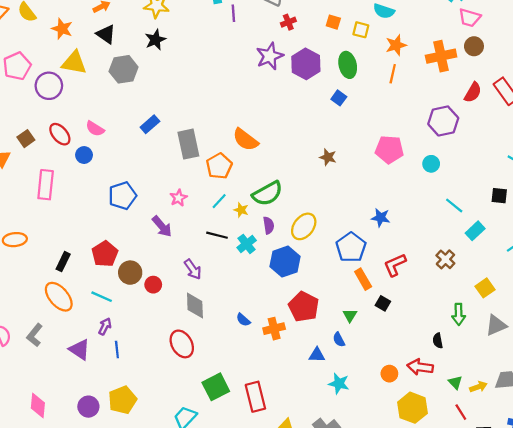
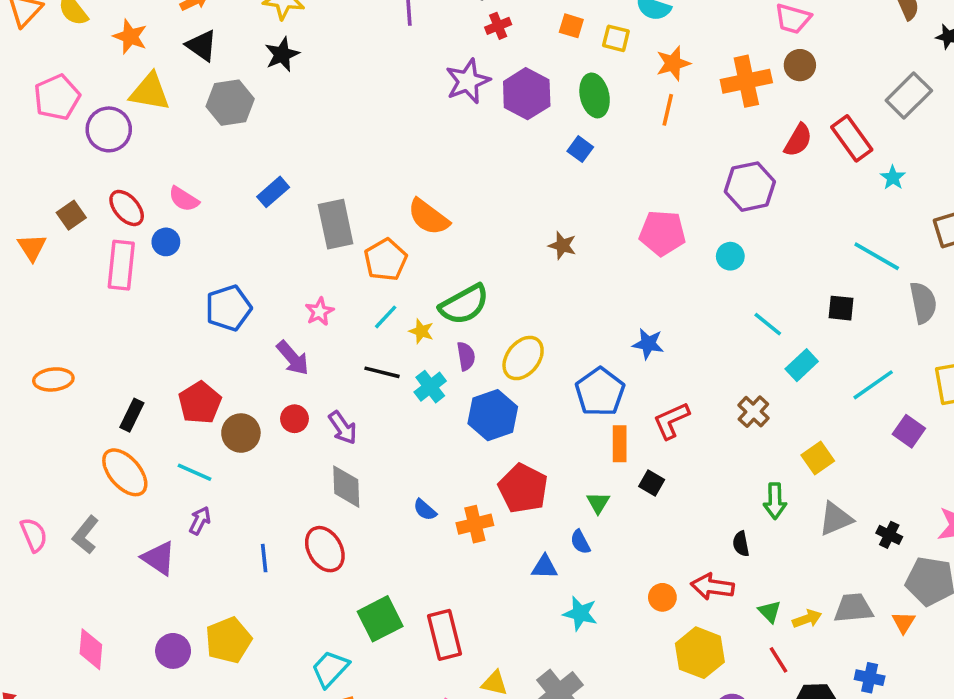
pink rectangle: (46, 185) -> (121, 265), moved
orange rectangle: (363, 279) -> (620, 444), turned 30
red circle: (153, 285) -> (294, 419), moved
blue line: (117, 349) -> (264, 558), moved

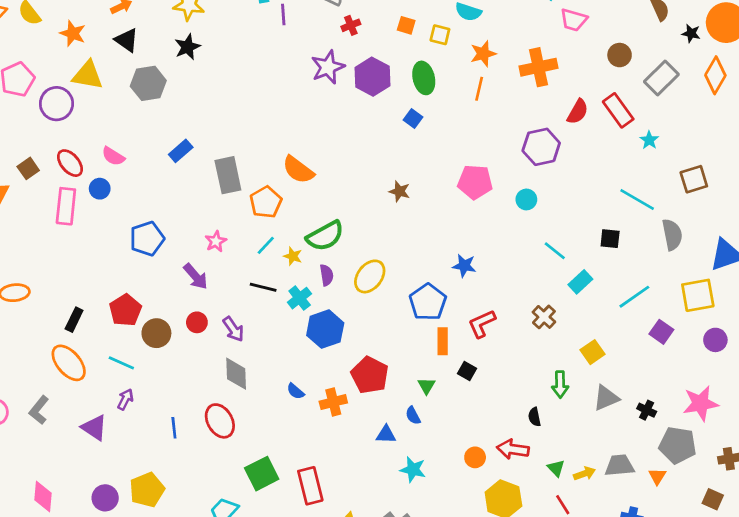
brown circle: (800, 65) -> (620, 55), moved
blue hexagon: (493, 415) -> (325, 329), moved

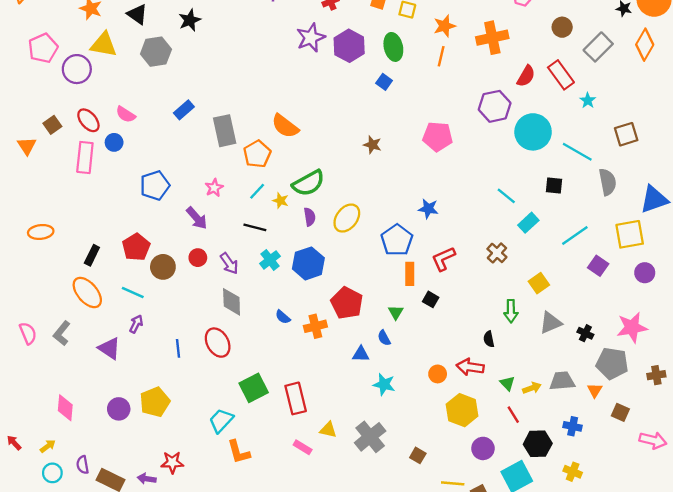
cyan circle: (526, 199) -> (533, 132), moved, size x2.0
cyan cross: (300, 298) -> (270, 260), moved
brown square: (713, 499) -> (620, 412), moved

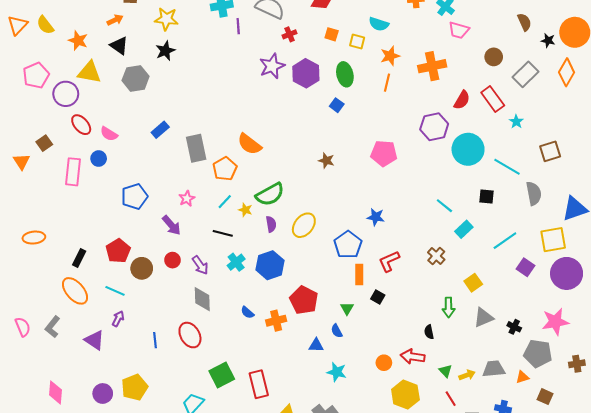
red ellipse: (88, 120) -> (81, 125), moved
purple circle: (645, 273) -> (567, 273), size x1.8
orange triangle: (595, 390) -> (522, 377), turned 40

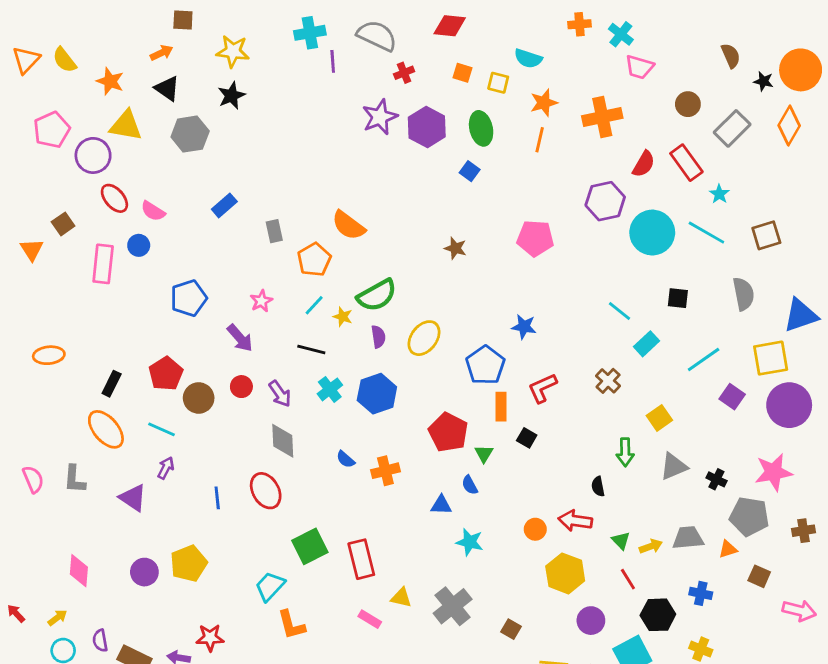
gray rectangle: (196, 148) -> (274, 231), size x0.6
cyan line: (507, 167) -> (706, 233), moved
red pentagon: (304, 300) -> (448, 432), moved
gray L-shape: (52, 327) -> (75, 479), turned -35

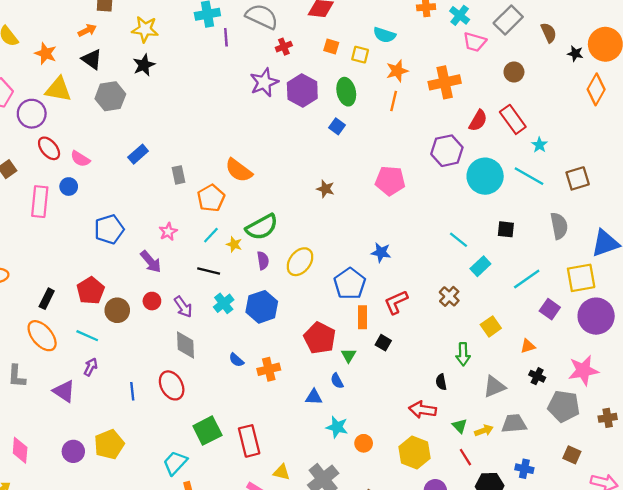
gray rectangle: (732, 128) -> (508, 20), moved
gray triangle: (674, 466) -> (494, 387), moved
orange circle: (535, 529) -> (364, 443), moved
orange triangle: (728, 549) -> (528, 346), moved

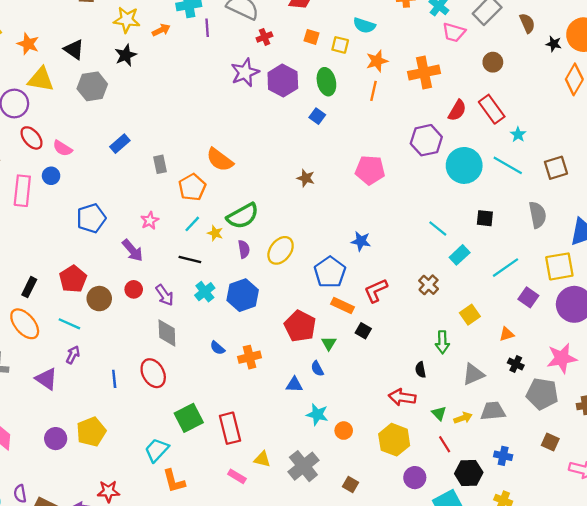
orange arrow: (87, 30) -> (161, 30), moved
orange rectangle: (362, 317) -> (343, 305), turned -65

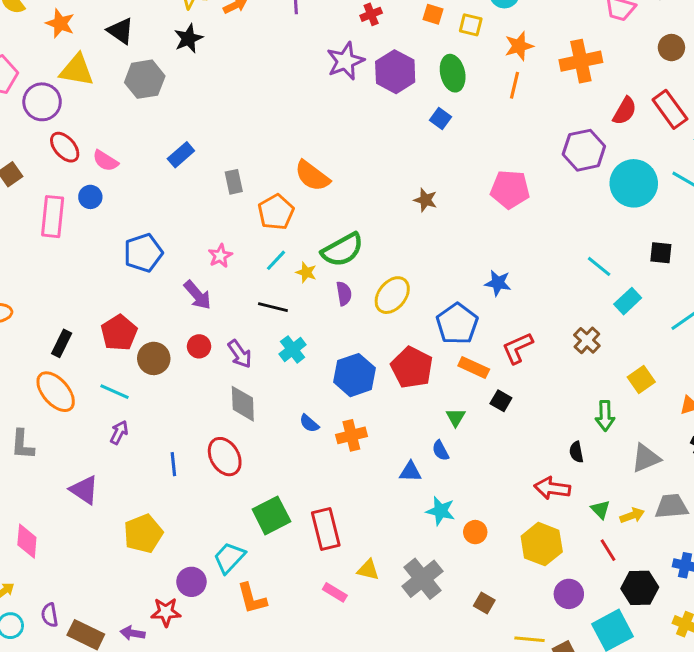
blue hexagon: (243, 295) -> (354, 375), moved
red pentagon: (300, 326) -> (412, 368), moved
purple triangle: (46, 379) -> (84, 490), moved
purple circle: (56, 439) -> (191, 582), moved

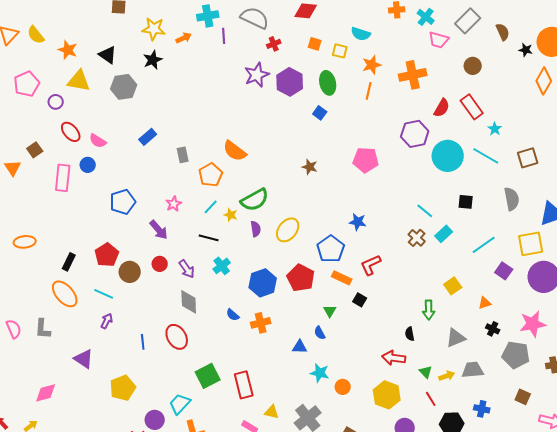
purple circle: (42, 102) -> (56, 102), size x0.6
brown cross: (587, 340) -> (417, 238), moved
pink diamond: (27, 541) -> (46, 393), turned 70

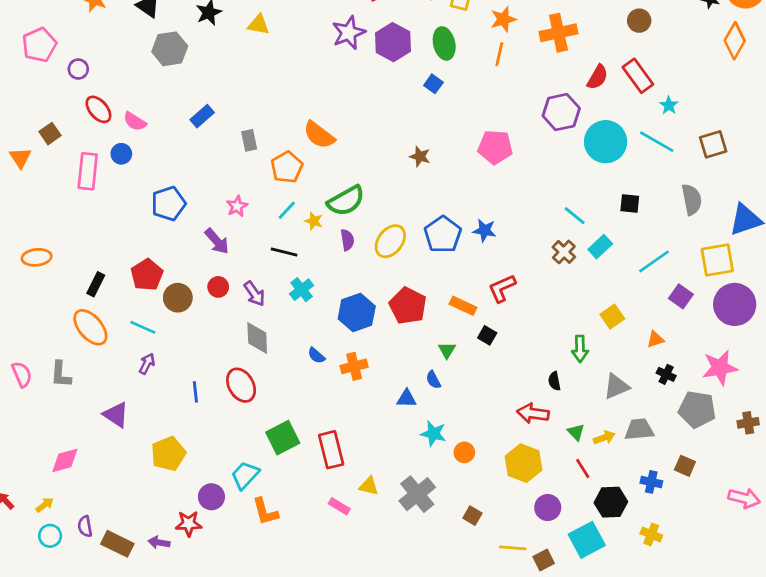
yellow triangle: (79, 81) -> (259, 25), moved, size x0.7
blue pentagon: (331, 249) -> (443, 234), moved
brown square: (523, 397) -> (685, 466), moved

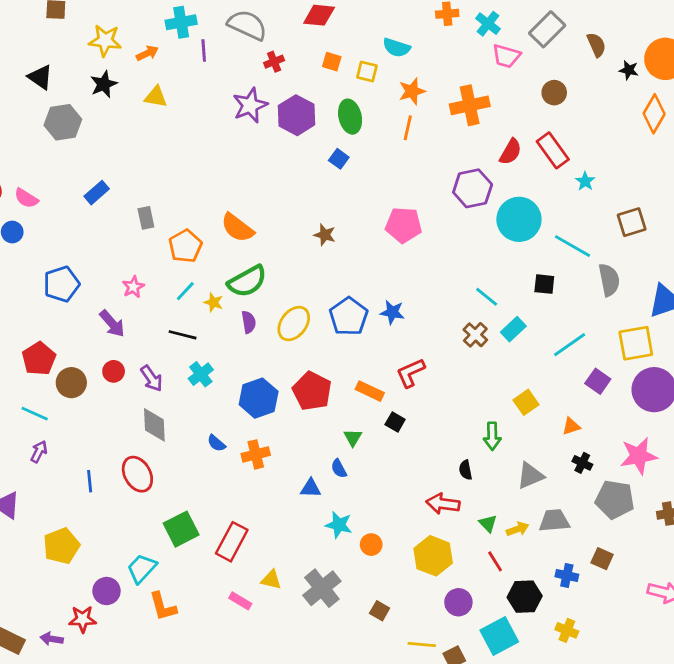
orange semicircle: (319, 135) -> (237, 228), moved
cyan line: (657, 142) -> (572, 246), moved
red rectangle: (331, 450) -> (232, 542), turned 42

